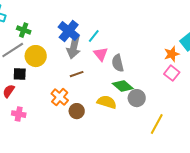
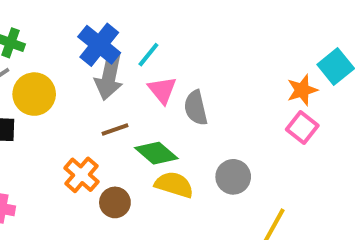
green diamond: (123, 86) -> (156, 153), moved

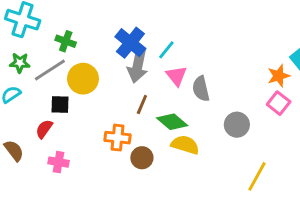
brown line: (115, 130) -> (142, 105), turned -48
orange cross: (81, 175) -> (117, 138), turned -35
gray circle: (233, 177) -> (237, 125), moved

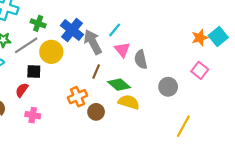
blue cross: (130, 43) -> (72, 30), moved
gray arrow: (138, 66) -> (93, 42), turned 140
orange star: (279, 76) -> (200, 38), moved
orange cross: (117, 138) -> (77, 97), turned -30

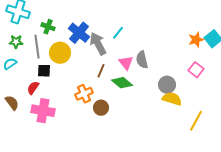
gray line: (26, 45) -> (37, 47), turned -65
pink triangle: (122, 50) -> (126, 63), moved
yellow semicircle: (129, 102) -> (172, 99), moved
pink cross: (33, 115) -> (43, 111), size x1.6
yellow line: (183, 126) -> (196, 121), moved

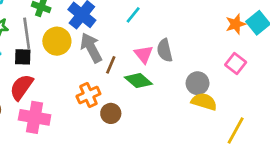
gray arrow: (98, 44) -> (91, 48), moved
black square: (44, 71) -> (23, 57), moved
red semicircle: (33, 88) -> (21, 87), size x1.5

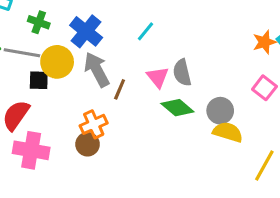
gray line: (27, 33) -> (22, 53), turned -72
black square: (23, 57) -> (39, 80), moved
green diamond: (138, 81) -> (177, 108), moved
brown circle: (111, 113) -> (88, 144), moved

